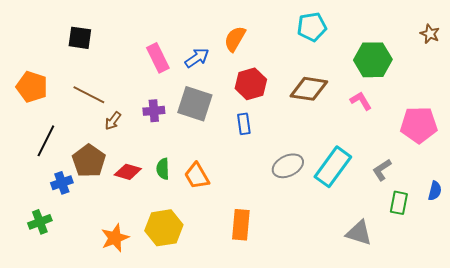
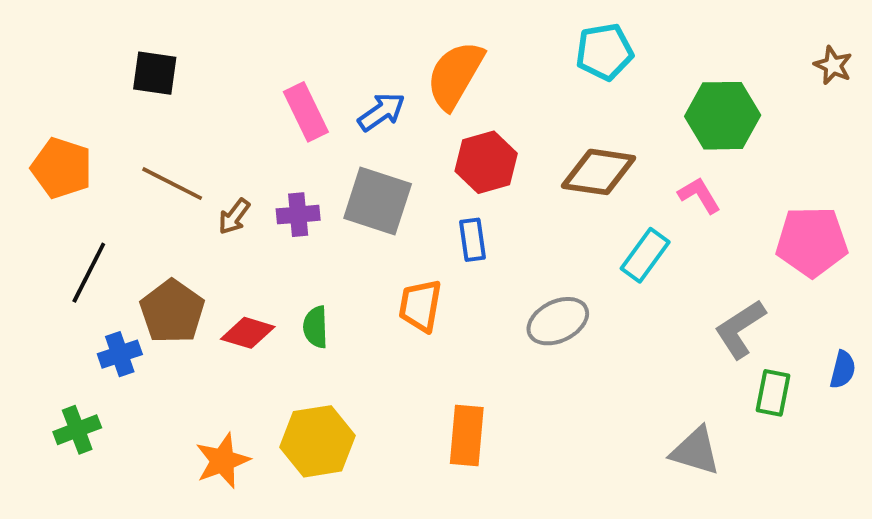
orange semicircle: (235, 39) -> (455, 75), size x1.4
brown arrow: (113, 121) -> (234, 217), moved
cyan rectangle: (333, 167) -> (645, 255), moved, size x0.7
gray L-shape: (382, 170) -> (740, 329), size x1.4
orange trapezoid: (197, 176) -> (420, 306), moved, turned 40

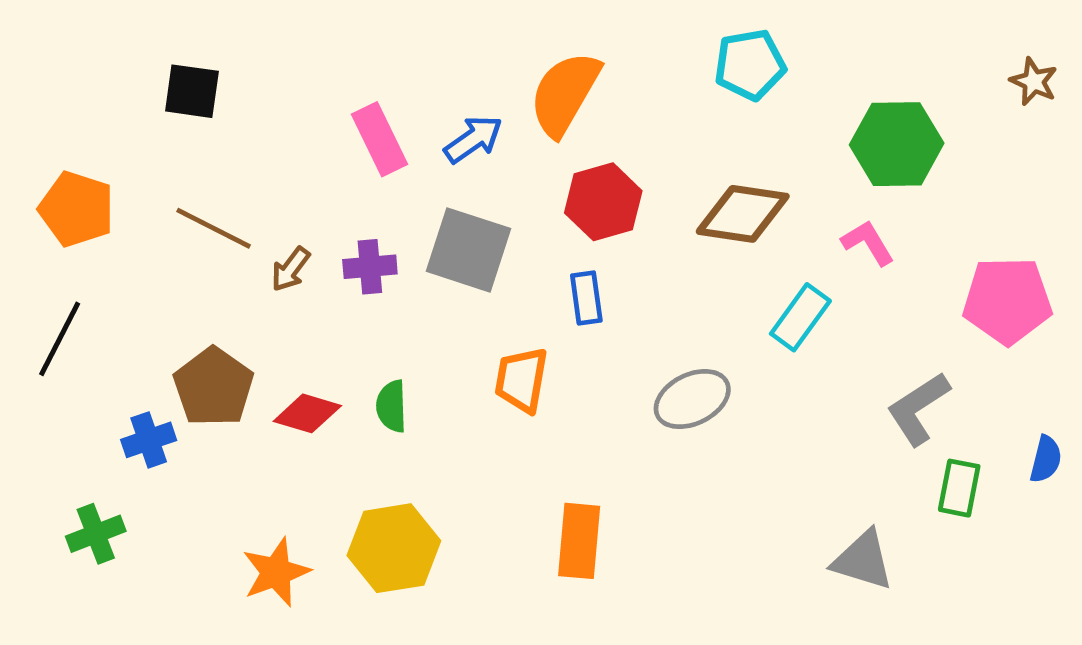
black line: (89, 273) -> (60, 339), moved

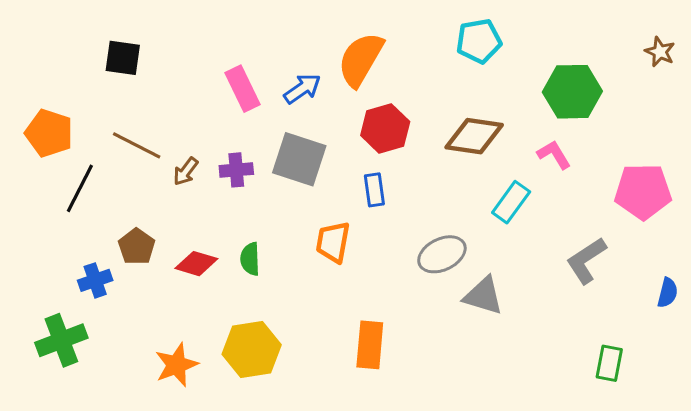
black line: (60, 339) -> (80, 188), moved
brown pentagon: (214, 387) -> (137, 247), size x0.7
green rectangle: (959, 488) -> (609, 363), moved
green cross: (96, 534) -> (61, 340), size x1.4
gray triangle: (863, 560) -> (483, 296), moved

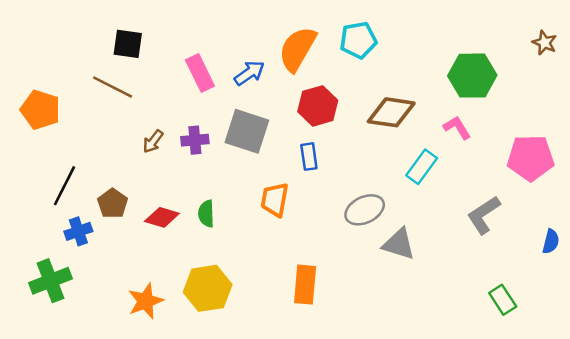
cyan pentagon: (479, 41) -> (358, 40), moved
black square: (123, 58) -> (128, 44), moved
brown line: (137, 145) -> (113, 87), moved
black line: (80, 188) -> (64, 186), moved
green rectangle: (609, 363) -> (503, 300), turned -44

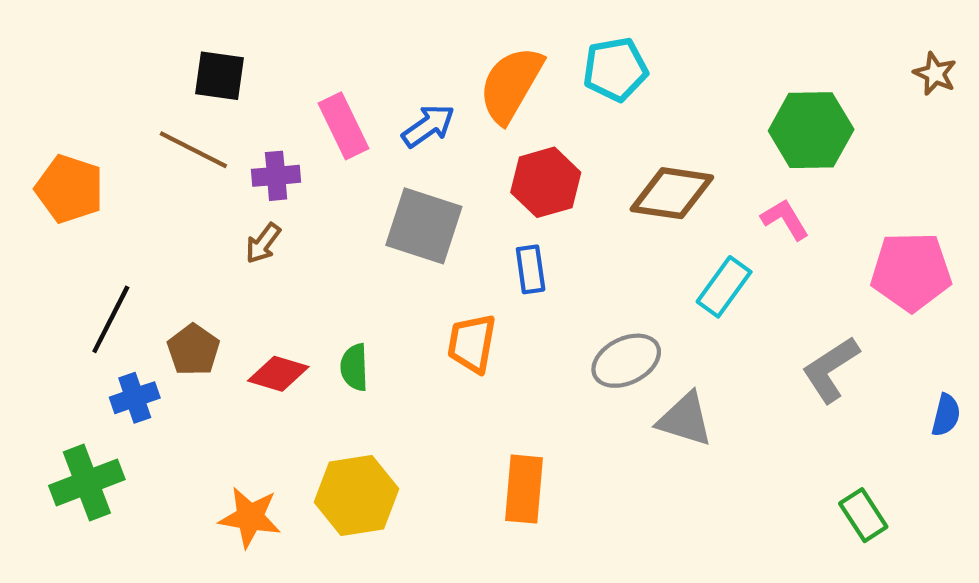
purple cross: (195, 140) -> (276, 176), moved
orange star: (145, 301) -> (250, 517), turned 30

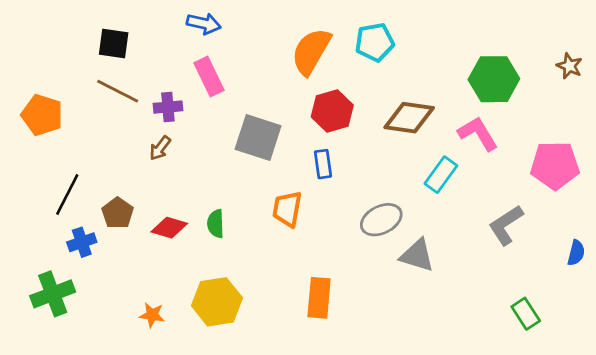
brown star: (935, 74) -> (569, 66), moved
black square: (220, 76) -> (114, 43), moved
blue arrow: (428, 126) -> (204, 24), moved, turned 48
pink L-shape: (785, 219) -> (478, 134), size x1.4
orange star: (250, 517) -> (152, 315), size x0.7

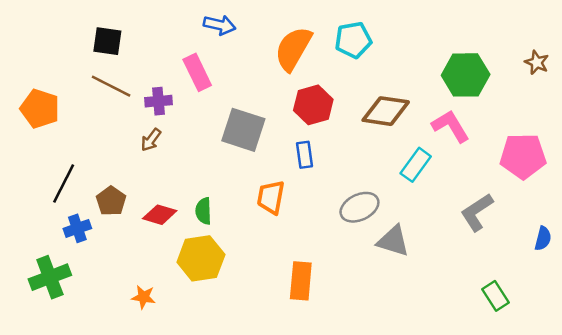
blue arrow: (204, 24) -> (220, 25), moved
yellow hexagon: (217, 302) -> (201, 258), moved

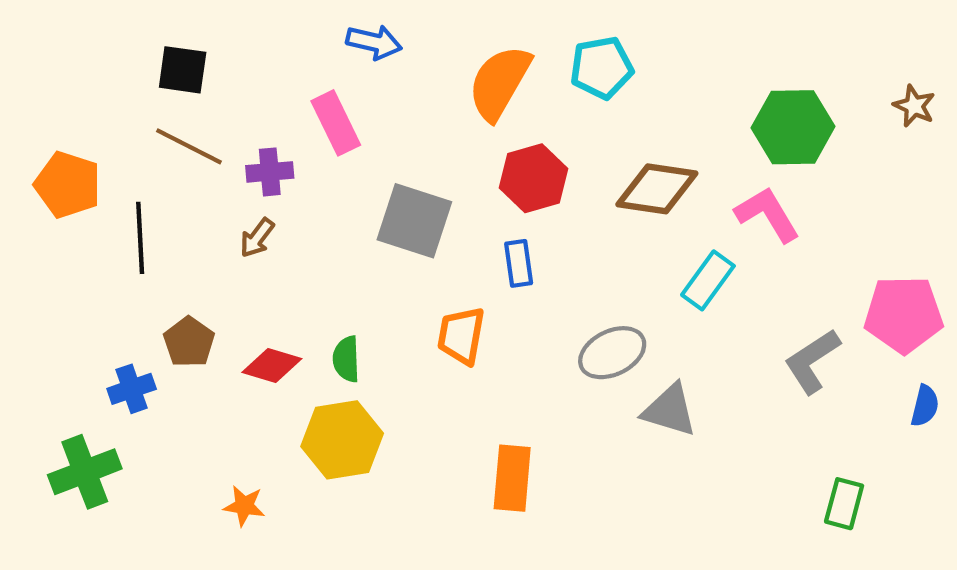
pink pentagon: (523, 156) -> (904, 314), moved
black line: (64, 184) -> (140, 238), moved, turned -30
green rectangle: (496, 296) -> (844, 504), turned 48

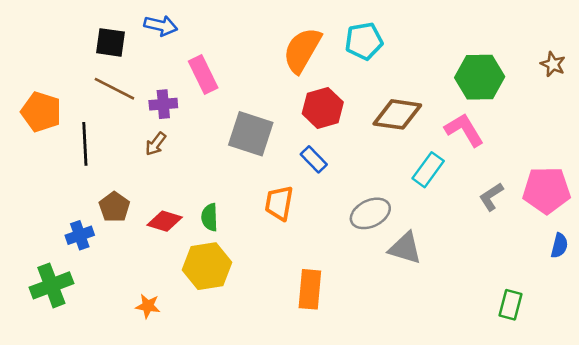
blue arrow: (374, 42) -> (161, 26), moved
blue rectangle: (519, 263) -> (314, 159), turned -36
gray L-shape: (812, 361) -> (491, 197), moved, size x0.7

